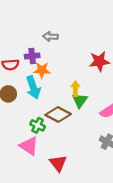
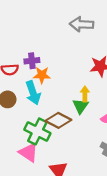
gray arrow: (51, 37) -> (82, 24), moved, size x1.5
yellow arrow: (75, 89) -> (85, 94), moved
green cross: (38, 125) -> (37, 131), size x1.6

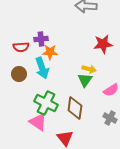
yellow arrow: (85, 94) -> (89, 69), turned 104
brown diamond: (58, 120) -> (75, 108), moved, turned 70

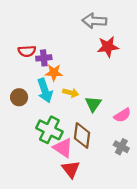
red star: (103, 44) -> (108, 47), moved
red semicircle: (21, 47) -> (27, 51), moved
yellow arrow: (89, 69) -> (71, 93), moved
pink triangle: (38, 122) -> (63, 148), moved

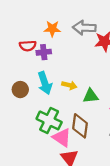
gray arrow: (94, 21) -> (84, 28), moved
orange star: (54, 73) -> (52, 29), moved
green triangle: (93, 104) -> (91, 96), turned 49

